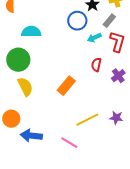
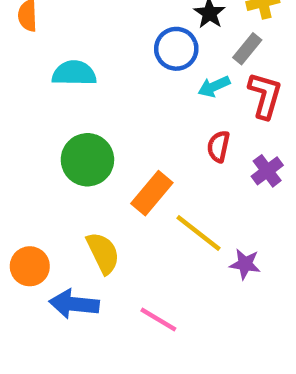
green circle: (18, 60) -> (87, 160), moved
yellow semicircle: (25, 87) -> (103, 253), moved
purple star: (116, 118) -> (245, 264), moved
yellow line: (87, 120) -> (198, 233), moved, turned 65

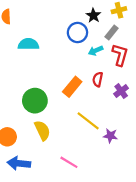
green circle: (87, 160) -> (35, 101), moved
orange rectangle: (152, 193) -> (72, 87), moved
blue arrow: (74, 304) -> (19, 163), moved

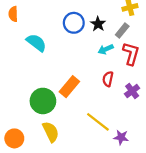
black star: (93, 15) -> (98, 24), moved
blue circle: (77, 33) -> (74, 23), moved
cyan semicircle: (29, 44) -> (36, 43), turned 36
orange rectangle: (72, 87) -> (69, 87), moved

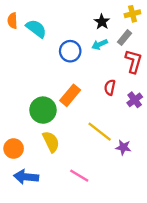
blue circle: (74, 23) -> (70, 51), moved
black star: (98, 24) -> (102, 22), moved
cyan semicircle: (36, 43) -> (36, 29), moved
cyan arrow: (106, 49) -> (100, 44), moved

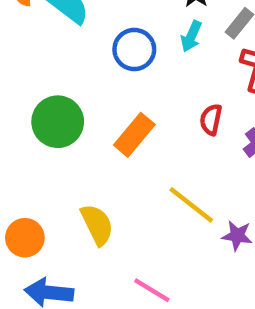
cyan arrow: (100, 44) -> (191, 36), turned -42
green circle: (43, 110) -> (58, 122), moved

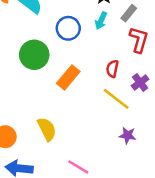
green circle: (58, 122) -> (34, 55), moved
yellow line: (191, 205) -> (116, 99), moved

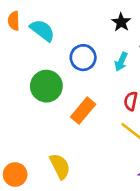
cyan arrow: (101, 21) -> (121, 62), moved

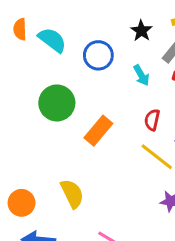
blue circle: (83, 58) -> (98, 55), moved
cyan arrow: (121, 62) -> (141, 75), turned -54

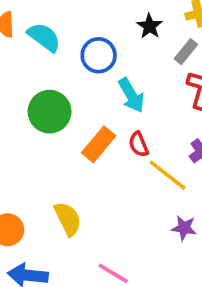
cyan arrow: (141, 75) -> (131, 95), moved, size x1.4
red semicircle: (152, 120) -> (139, 144), moved, turned -35

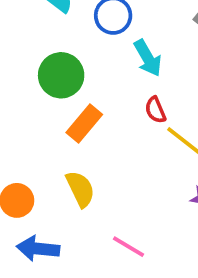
orange rectangle: (99, 144) -> (84, 123), moved

